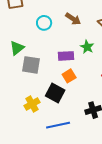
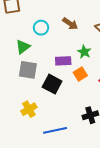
green triangle: (17, 48) -> (23, 47), moved
orange square: (69, 76) -> (80, 74), moved
black square: (55, 93) -> (52, 84), moved

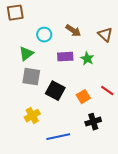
purple rectangle: (63, 61) -> (65, 57), moved
orange square: (80, 74) -> (83, 97), moved

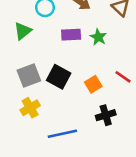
gray square: (31, 77) -> (29, 76), moved, turned -30

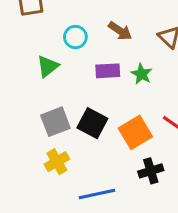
orange square: (93, 84) -> (135, 132), size x1.5

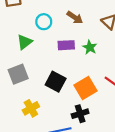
gray square: (55, 122) -> (18, 74), moved
black cross: (151, 171) -> (80, 114), moved

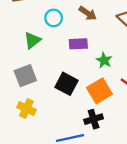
green star: (90, 47) -> (104, 60), moved
yellow cross: (31, 108) -> (26, 109), moved, turned -35

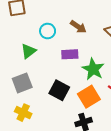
green star: (104, 60) -> (93, 69), size x1.5

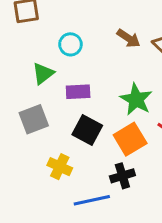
brown arrow: (78, 27) -> (129, 38), moved
purple rectangle: (70, 54) -> (78, 92), moved
yellow cross: (23, 113) -> (60, 167), moved

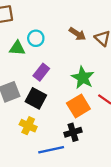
green triangle: (43, 73) -> (17, 48), moved, turned 42
purple rectangle: (78, 92) -> (41, 72), turned -49
black square: (87, 130) -> (36, 98), moved

